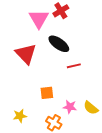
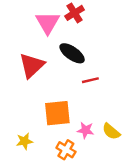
red triangle: (26, 54) -> (32, 66), turned 30
orange square: (47, 93) -> (57, 113), size x1.6

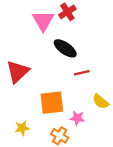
red triangle: (32, 66) -> (18, 72), moved
yellow semicircle: (111, 131) -> (101, 102), moved

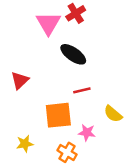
red triangle: (18, 72) -> (20, 80), size x0.7
red line: (82, 73) -> (82, 90), moved

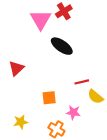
red line: (82, 90) -> (82, 82), moved
orange square: (58, 115) -> (49, 98), size x0.6

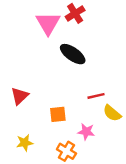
red triangle: (16, 68) -> (20, 96), moved

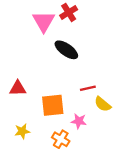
red triangle: (20, 96) -> (18, 88), turned 42
orange square: (58, 114) -> (53, 105), size x1.5

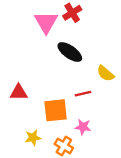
red line: (88, 88) -> (83, 94), moved
yellow semicircle: (103, 104) -> (105, 73), moved
yellow star: (22, 131) -> (33, 138), moved

